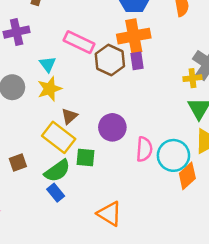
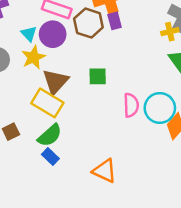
brown triangle: (69, 116) -> (55, 81), size x1.6
purple circle: (112, 127) -> (53, 34), moved
green square: (85, 158) -> (98, 76), moved

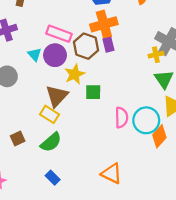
yellow star: (33, 57) -> (75, 74), moved
yellow rectangle: (47, 103) -> (49, 114), size x0.7
blue rectangle: (50, 156) -> (53, 178), moved
orange triangle: (105, 171) -> (112, 174), moved

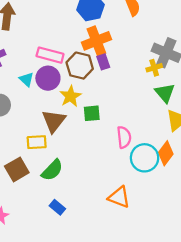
yellow rectangle: (49, 114) -> (37, 142), moved, turned -30
cyan circle: (146, 120) -> (145, 158), moved
brown square: (18, 138) -> (17, 169), size x1.5

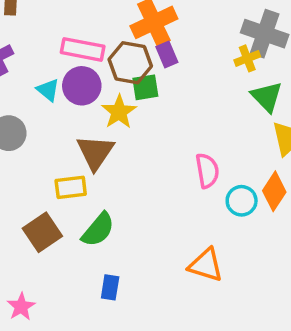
green square: (92, 113) -> (145, 87), moved
cyan circle: (145, 158) -> (242, 201), size x0.7
blue rectangle: (57, 207) -> (110, 287), turned 63

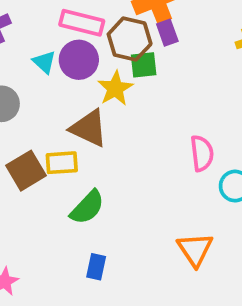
brown triangle: (95, 152) -> (89, 128), turned -42
brown square: (42, 232) -> (26, 171), moved
orange triangle: (206, 265) -> (195, 249), turned 36

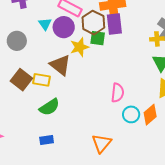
purple rectangle: (167, 33) -> (114, 24), size x1.5
brown square: (26, 171) -> (21, 80), turned -35
blue rectangle: (96, 267) -> (47, 140), turned 56

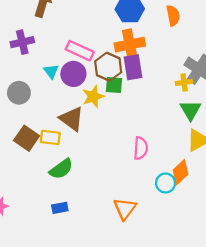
cyan circle: (131, 114) -> (166, 183), moved

